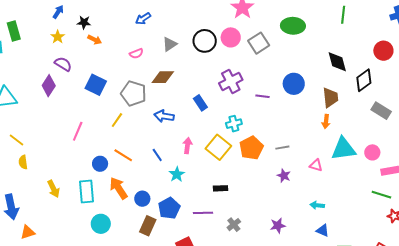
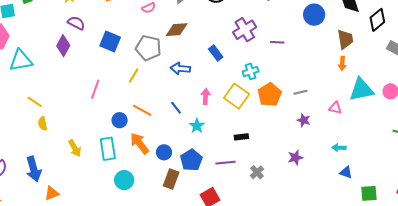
blue circle: (294, 84) -> (314, 15), moved
purple star: (278, 225) -> (295, 158), moved

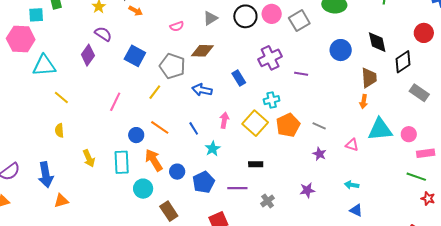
gray line: (300, 92) -> (319, 126), turned 32
yellow line: (35, 102) -> (61, 98), moved
brown rectangle: (171, 179) -> (169, 211), moved, turned -60
cyan circle: (124, 180) -> (143, 189), moved

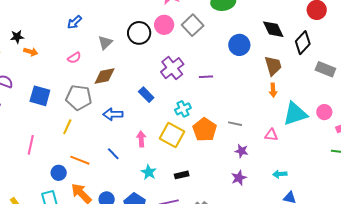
cyan star: (213, 149) -> (149, 172), moved
purple star: (307, 190) -> (239, 178), moved

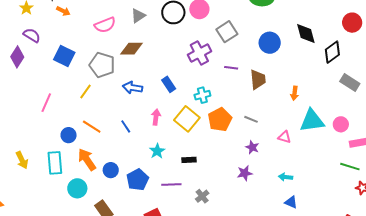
gray square: (193, 25) -> (227, 32), moved
pink semicircle: (74, 58) -> (105, 25), size x1.5
brown trapezoid: (273, 66) -> (258, 79), moved
blue rectangle: (146, 95) -> (169, 84), moved

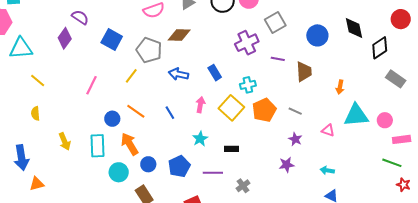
blue circle: (111, 170) -> (148, 164), moved

